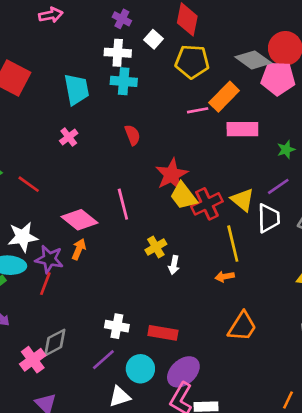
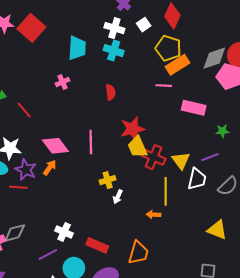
gray diamond: (253, 60) -> (214, 58), turned -68
orange rectangle: (224, 97) -> (178, 65), moved
red cross: (207, 204) -> (154, 157), turned 35
red line: (45, 284) -> (18, 187), turned 60
orange trapezoid: (242, 327) -> (138, 253), moved, turned -30

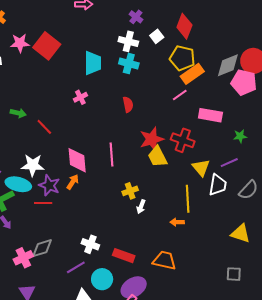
pink line: (164, 86) -> (180, 95), turned -35
pink diamond: (55, 146) -> (77, 160), turned 36
red cross: (154, 157) -> (183, 140), moved
orange trapezoid: (138, 253) -> (164, 260), turned -90

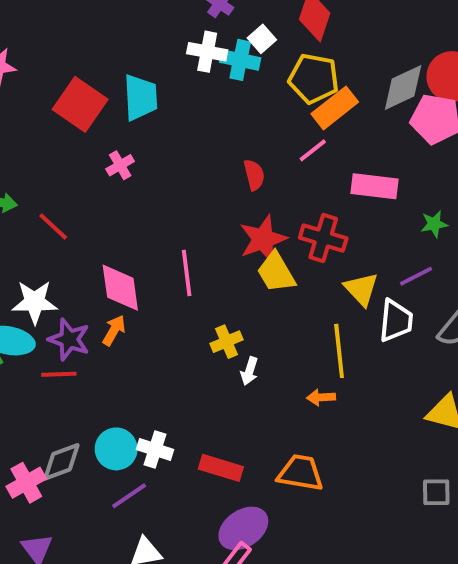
red square: (47, 46) -> (80, 104), moved
cyan cross: (129, 63) -> (240, 60), moved
red semicircle: (128, 105) -> (254, 175), moved
cyan circle: (102, 279) -> (116, 449), moved

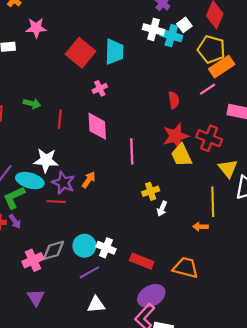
red line: (53, 226) -> (60, 119), turned 48
pink diamond: (120, 288) -> (97, 126), moved

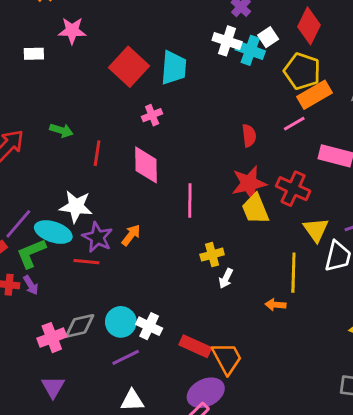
orange trapezoid: (186, 268) -> (227, 358), moved, turned 44

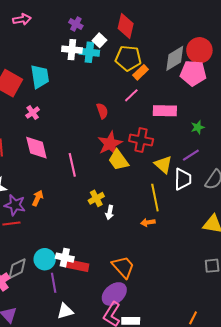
orange rectangle: (315, 95) -> (141, 72), size x0.7
red rectangle: (195, 346) -> (78, 266), moved
purple line: (126, 357) -> (54, 283), turned -60

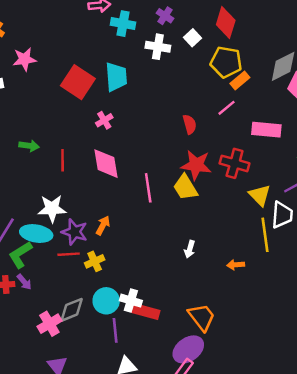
cyan cross: (89, 52) -> (123, 24), moved
red star: (110, 144) -> (196, 165), turned 30
yellow trapezoid: (118, 160) -> (185, 187), moved
yellow cross: (96, 198) -> (95, 261), moved
yellow line: (155, 198) -> (265, 235), moved

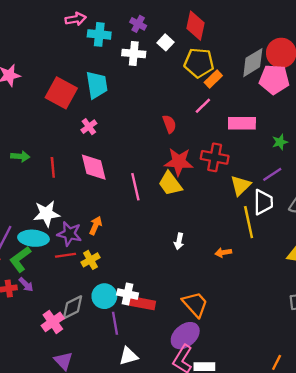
yellow triangle: (260, 195) -> (241, 185), turned 35

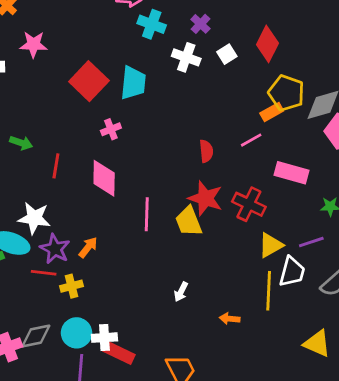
yellow pentagon: (199, 63) -> (286, 93), moved
white cross: (128, 294) -> (104, 338), turned -30

